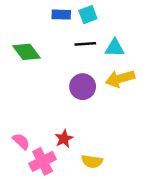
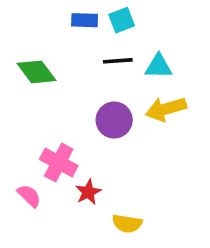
pink cross: (43, 161) -> (59, 163), moved, turned -35

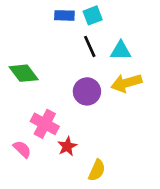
black line: (118, 61) -> (90, 46), turned 70
green diamond: (36, 72) -> (24, 73), moved
yellow semicircle: (127, 224) -> (97, 170), turned -75

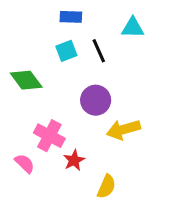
cyan square: (93, 15) -> (66, 51), moved
cyan triangle: (121, 51) -> (133, 28), moved
yellow arrow: (126, 83) -> (123, 129), moved

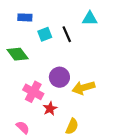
blue rectangle: (71, 17) -> (25, 17), moved
purple circle: (96, 100) -> (59, 77), moved
pink semicircle: (25, 163) -> (23, 127), moved

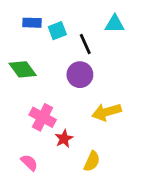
cyan square: (45, 34) -> (57, 31), moved
purple circle: (59, 77) -> (80, 75), moved

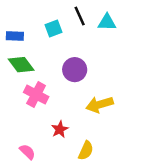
blue rectangle: (32, 23) -> (15, 36), moved
black line: (85, 44) -> (80, 16), moved
pink cross: (43, 117) -> (36, 95), moved

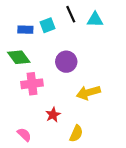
blue rectangle: (15, 36) -> (25, 30), moved
pink cross: (36, 95) -> (32, 84), turned -35

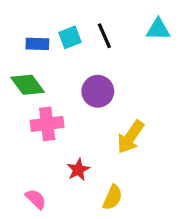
black line: (71, 14) -> (104, 36), moved
cyan triangle: (95, 20) -> (158, 29), moved
yellow arrow: (88, 93) -> (130, 137), turned -40

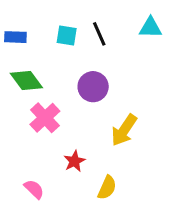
cyan square: (70, 37) -> (67, 35), turned 30
blue rectangle: (37, 44) -> (15, 37), moved
pink cross: (47, 124) -> (45, 118), turned -36

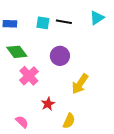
cyan triangle: (150, 28) -> (97, 18), turned -35
black line: (99, 34) -> (64, 22), turned -56

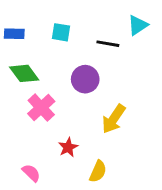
black line: (64, 22) -> (108, 44), moved

